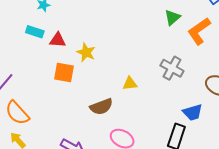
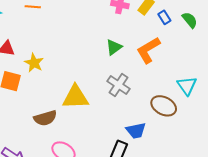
green triangle: (172, 17) -> (114, 47), moved
yellow triangle: (130, 83) -> (75, 97), size x1.8

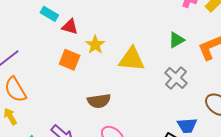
yellow triangle: (75, 97) -> (132, 59), moved

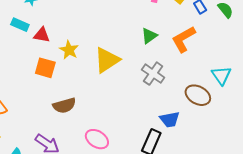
yellow triangle: (132, 59) -> (107, 60), turned -32
brown semicircle: (99, 101) -> (64, 105), moved

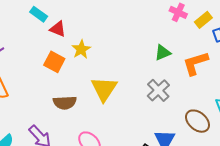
yellow triangle: (107, 60) -> (104, 89), moved, turned -36

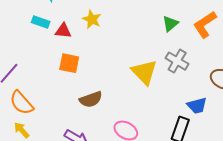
yellow star: (81, 49) -> (92, 19), moved
yellow triangle: (104, 89) -> (144, 72), moved

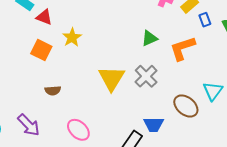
yellow star: (92, 19) -> (72, 37), moved
brown semicircle: (91, 99) -> (53, 91), size x0.7

